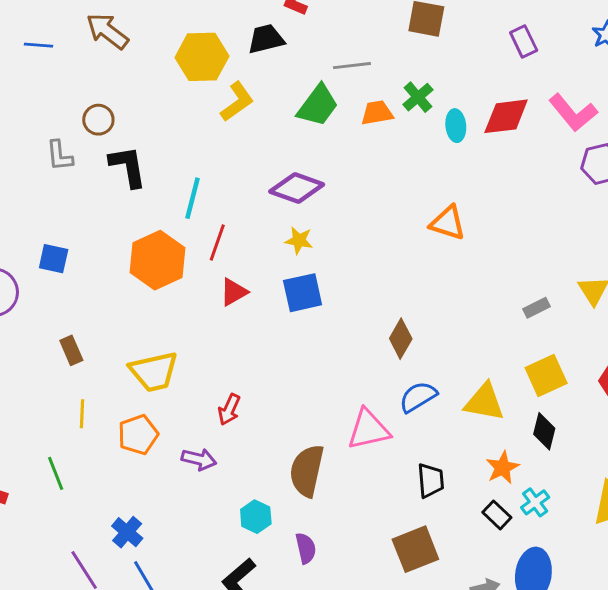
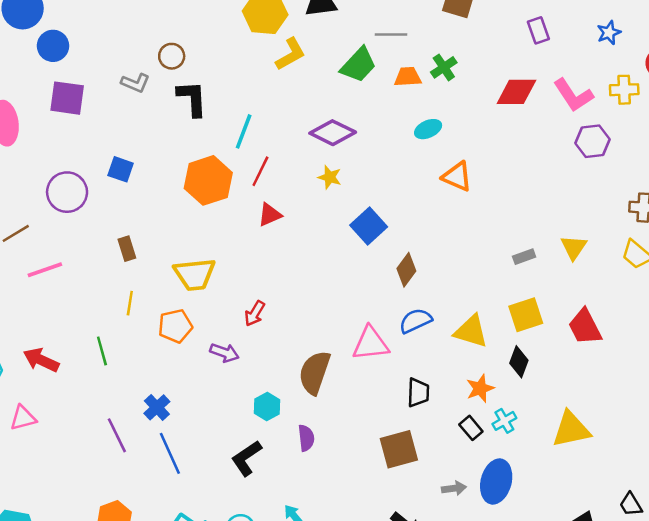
cyan ellipse: (456, 126) -> (428, 129), moved, turned 65
gray L-shape: (60, 156) -> (135, 83), turned -68
blue square: (303, 293) -> (369, 226), moved, turned -36

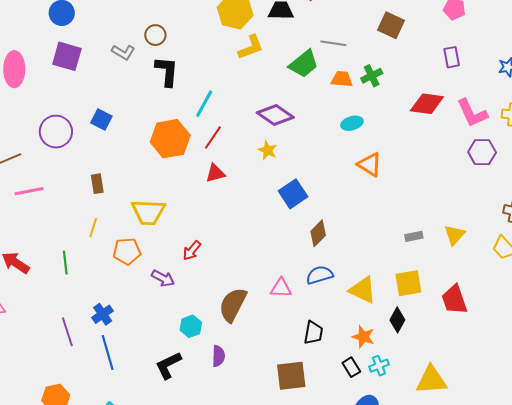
pink triangle: (371, 344) -> (281, 288), size x0.7
orange star: (480, 388) -> (363, 337), turned 30

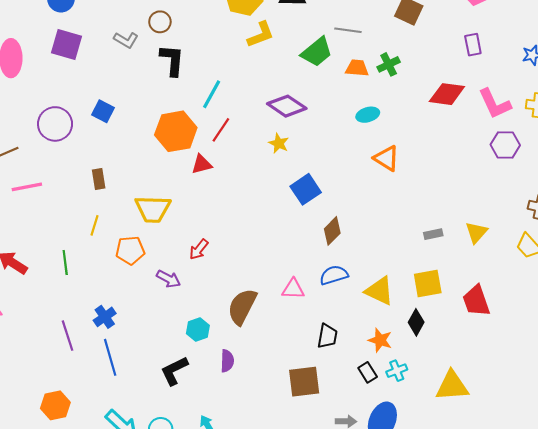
red triangle: (215, 173) -> (202, 164), moved

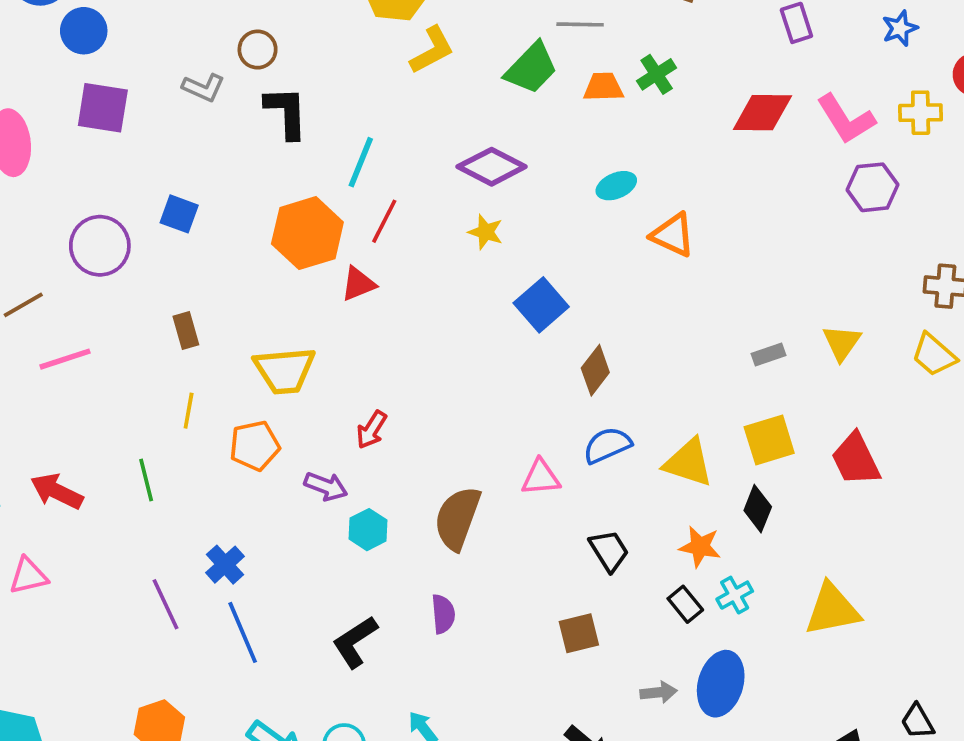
cyan ellipse: (368, 115) -> (616, 186), moved
cyan hexagon: (198, 329) -> (368, 530), moved
black trapezoid: (327, 336) -> (609, 551), turned -35
brown square: (304, 382) -> (579, 633), size x0.7

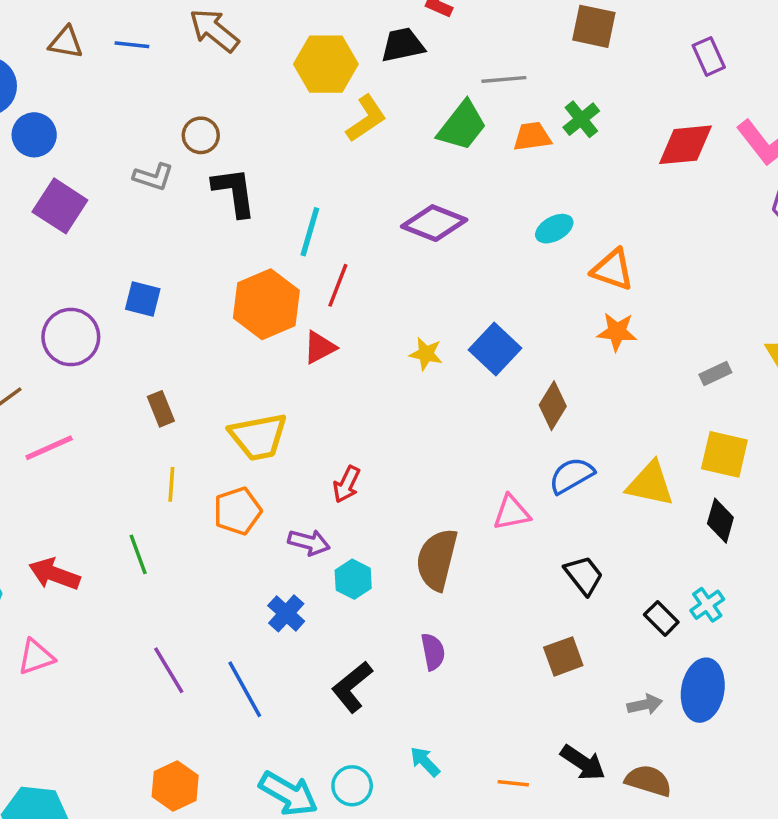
purple square: (103, 108) -> (60, 206), turned 30
yellow star: (486, 232) -> (426, 354), moved
yellow square: (769, 440) -> (724, 454), turned 36
orange star: (700, 547) -> (617, 332), moved
blue cross: (225, 565) -> (286, 613), moved

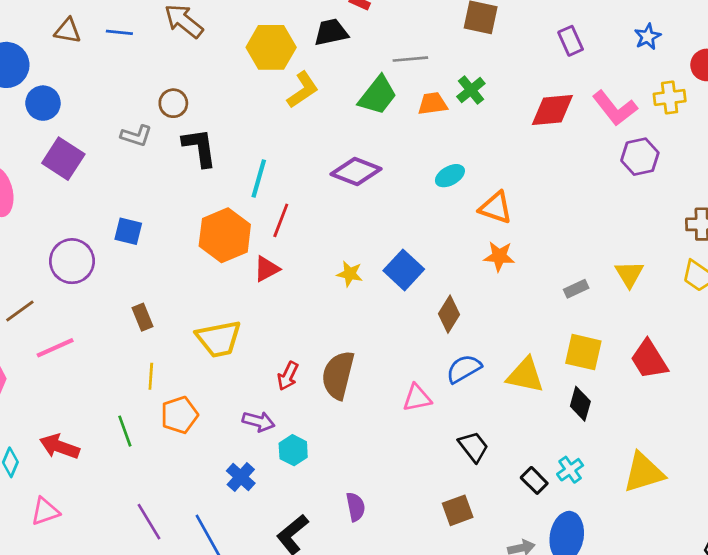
orange pentagon: (237, 511) -> (179, 415), moved
brown semicircle: (437, 560) -> (338, 375), moved

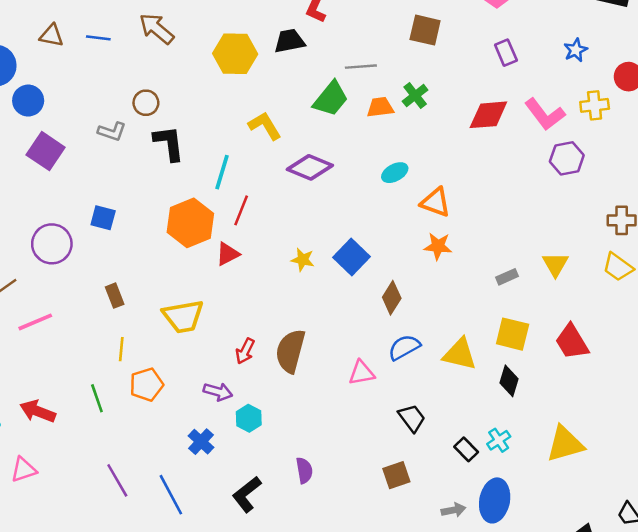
yellow L-shape: (303, 90) -> (265, 126), moved, turned -88

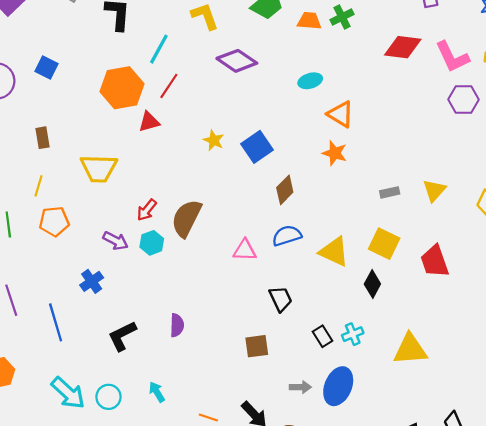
cyan hexagon: (249, 418) -> (152, 243), moved

